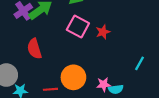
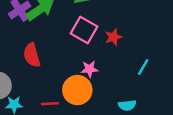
cyan line: (139, 63) -> (143, 67), moved
pink star: (104, 84) -> (89, 69), moved

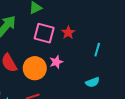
orange circle: (77, 90) -> (35, 68), moved

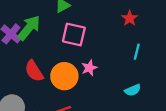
red star: (68, 33) -> (130, 18), moved

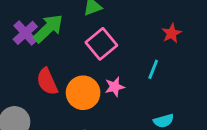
pink square: (74, 35) -> (101, 44), turned 30
cyan line: (137, 52) -> (153, 69), moved

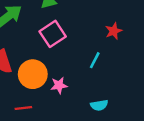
pink star: (115, 87) -> (59, 85), moved

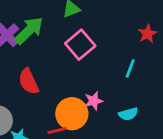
orange circle: (33, 74) -> (72, 114), moved
cyan semicircle: (99, 105) -> (128, 114), moved

